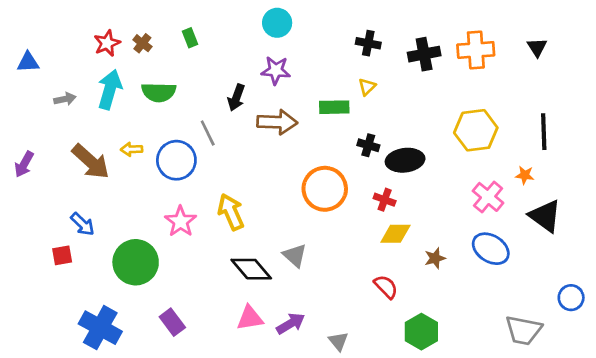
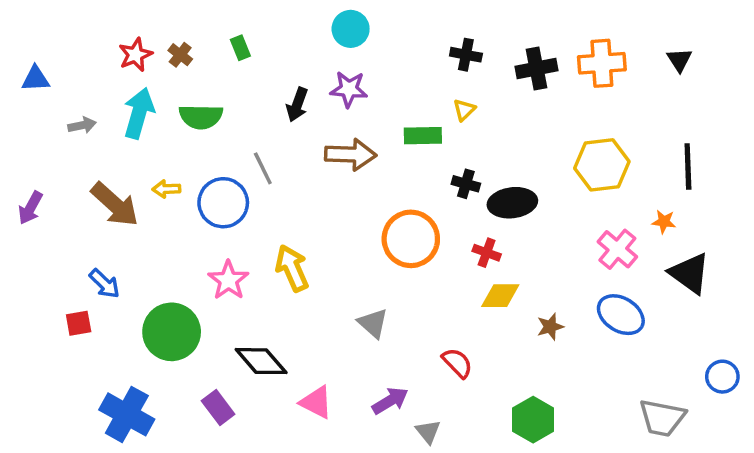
black arrow: (236, 98) -> (297, 105), moved
black diamond: (251, 269) -> (261, 361), moved
red semicircle: (386, 287) -> (457, 363), moved
pink triangle: (250, 318) -> (316, 402), turned 36
purple arrow: (291, 323) -> (390, 401), moved

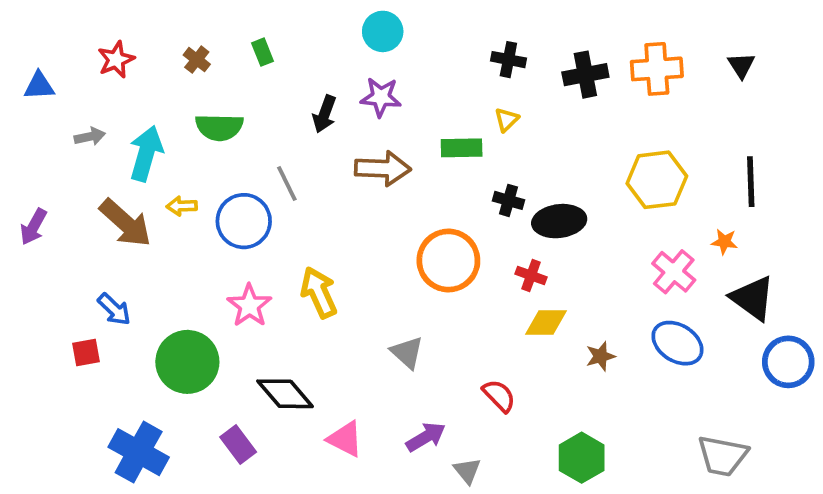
red star: (135, 55) -> (116, 60), moved
cyan arrow: (139, 113) -> (146, 153), moved
blue circle: (722, 377) -> (788, 362), moved, size x1.4

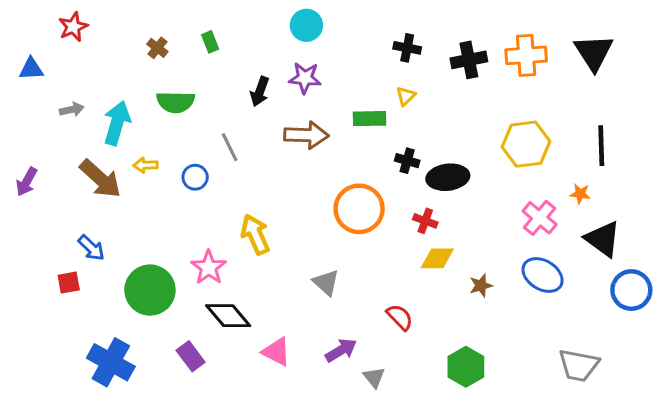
red star: (116, 60) -> (73, 27), moved
black triangle: (741, 65) -> (594, 52), size x1.8
blue circle: (244, 221) -> (195, 177), size x0.6
pink star: (249, 306) -> (209, 267), moved

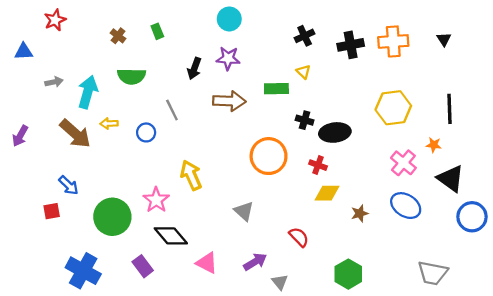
black cross: (407, 48) -> (305, 36), turned -36
black triangle: (594, 52) -> (444, 39), size x0.5
yellow triangle: (406, 96) -> (303, 72), turned -32

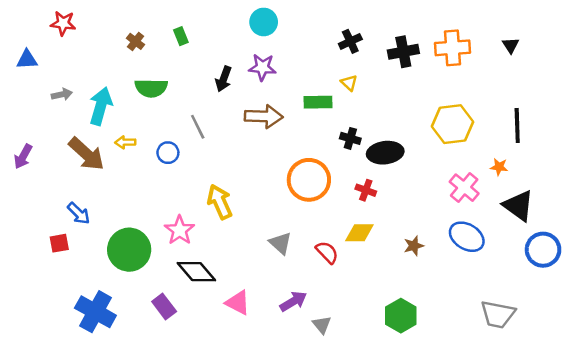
red star: (55, 20) -> (63, 23), turned 30
yellow diamond: (327, 193) -> (359, 233), moved
red semicircle: (299, 237) -> (327, 252), moved

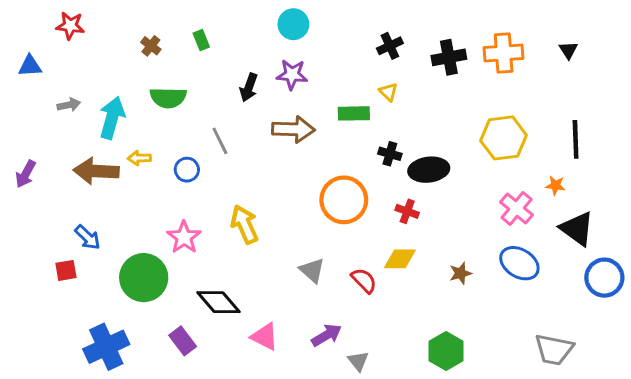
brown arrow: (86, 154) -> (96, 171), turned 141
pink star: (180, 230) -> (184, 237), moved
blue cross: (95, 312) -> (106, 347), turned 36

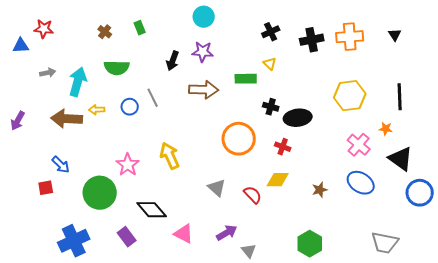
red star: (70, 26) -> (44, 29), moved
blue circle: (187, 170) -> (130, 107), moved

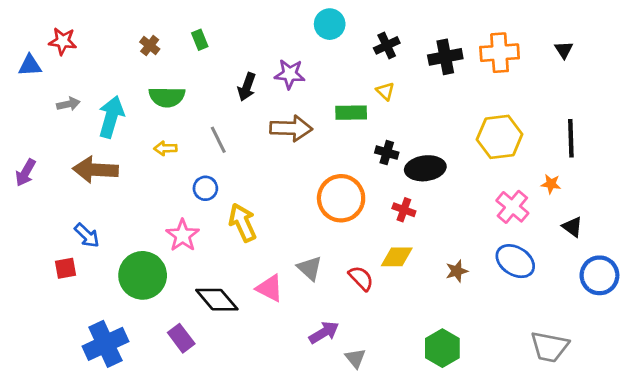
cyan circle: (204, 17) -> (330, 24), moved
blue circle: (130, 107) -> (205, 188), moved
yellow arrow: (97, 110) -> (165, 148), moved
black triangle: (401, 159) -> (572, 227), size x0.6
pink triangle: (184, 234) -> (270, 288), moved

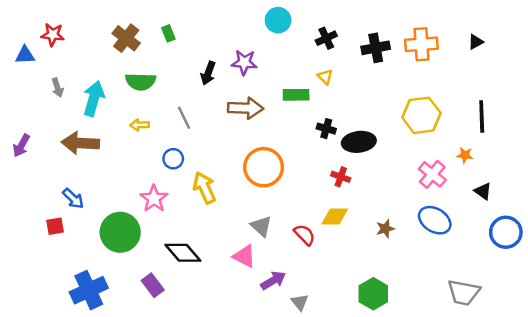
brown cross: (150, 45) -> (126, 38), size x1.6
black triangle: (564, 50) -> (476, 42), turned 35
gray arrow: (68, 104) -> (57, 88), turned 84
orange circle: (341, 198) -> (264, 167), moved
pink triangle: (270, 288) -> (244, 256), moved

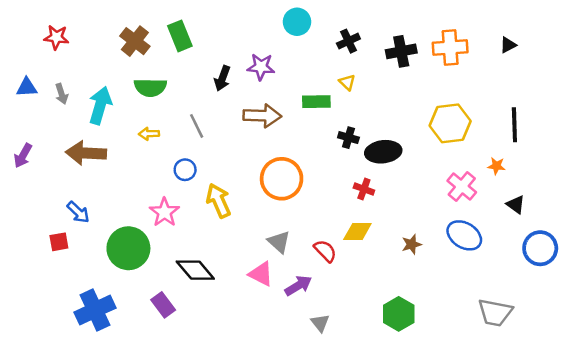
green rectangle: (168, 33) -> (180, 36), size x1.6
blue triangle: (25, 55) -> (27, 87), moved
purple arrow: (273, 280) -> (298, 286), moved

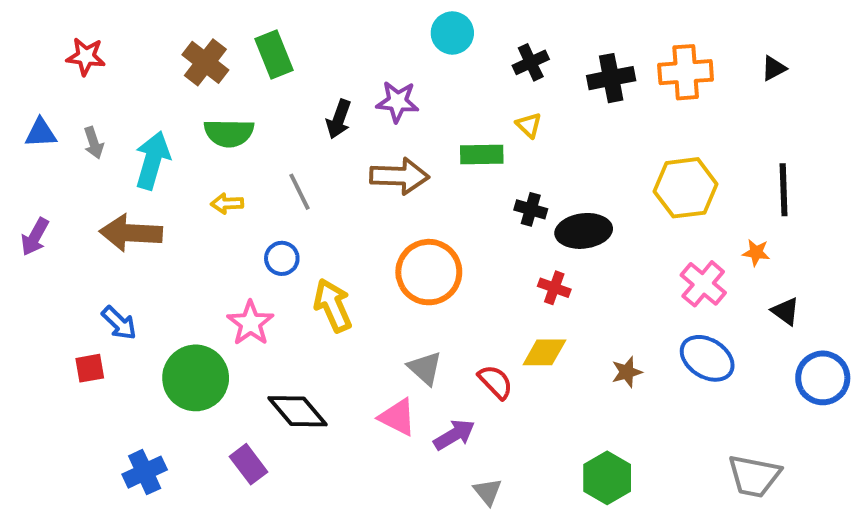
blue cross: (95, 310) -> (145, 472), size x0.7

